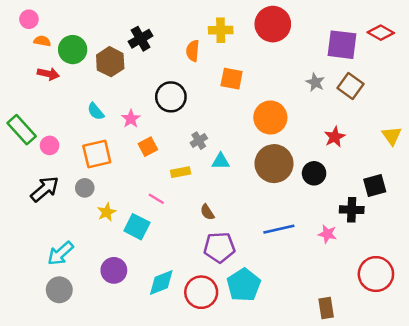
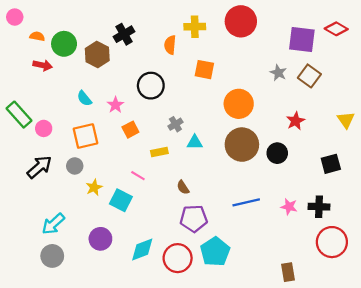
pink circle: (29, 19) -> (15, 17), moved
black cross: (352, 210) -> (319, 207), moved

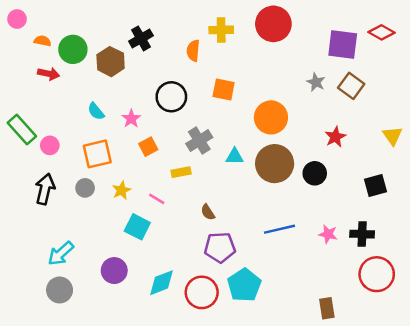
orange square: (204, 70) -> (224, 89), moved
gray cross: (175, 124) -> (199, 141), size x1.5
cyan triangle: (195, 142) -> (235, 156), moved
black arrow: (39, 167) -> (45, 189), turned -36
yellow star: (94, 187) -> (122, 190), moved

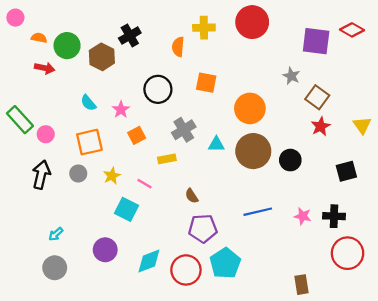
brown square: (351, 86) -> (317, 97), moved
red star: (335, 137) -> (321, 126), moved
cyan arrow: (61, 254) -> (56, 234), size x0.6

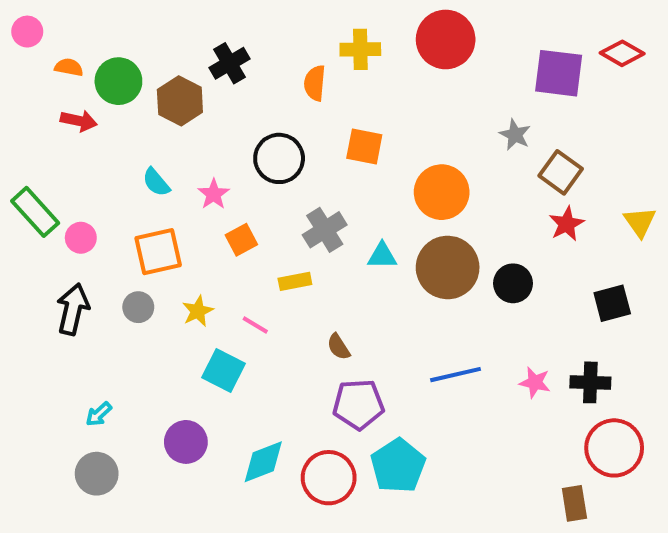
brown rectangle: (302, 285) -> (574, 503), moved

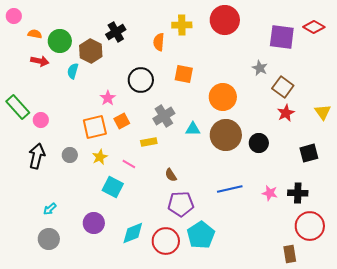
cyan semicircle: (156, 182) -> (73, 71), moved, turned 56
orange square: (158, 252) -> (95, 127), moved

